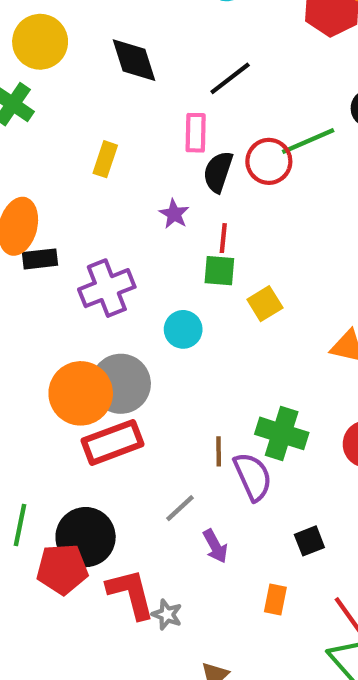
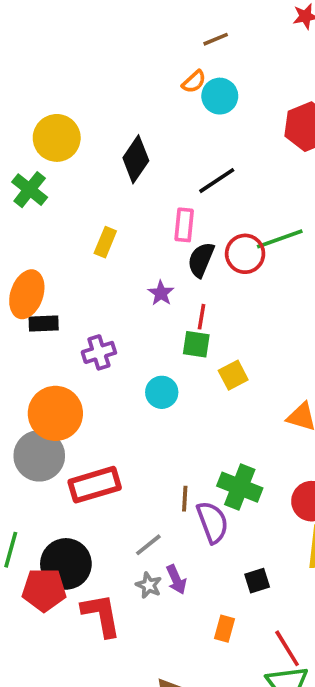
black diamond: (134, 60) -> (136, 159), turned 48
purple cross: (107, 288) -> (99, 352), size x0.7
gray circle: (121, 384) -> (39, 456), moved
orange circle: (81, 393) -> (55, 413), moved
gray star: (167, 615) -> (149, 585), moved

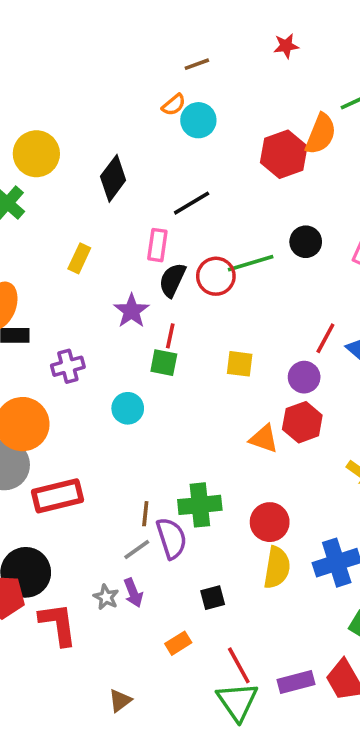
purple star: (161, 293) -> (131, 311), size x1.4
yellow square: (233, 375) -> (240, 364), moved, turned 32
green cross: (240, 487) -> (200, 505), turned -30
gray line: (148, 545) -> (137, 549), moved
orange rectangle: (224, 629) -> (178, 643), turned 40

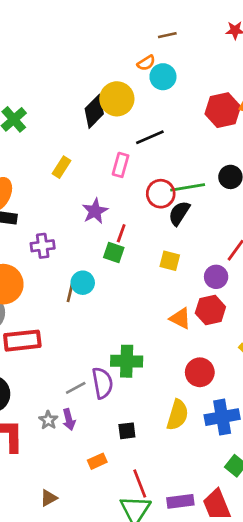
yellow circle: (36, 154) -> (117, 99), moved
black semicircle: (172, 280) -> (179, 213), moved
brown line: (145, 514) -> (70, 293), moved
red circle: (270, 522) -> (200, 372), moved

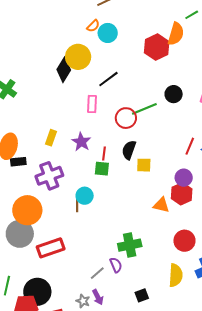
yellow rectangle: (62, 167) -> (51, 138), moved
black semicircle: (179, 213) -> (129, 150), moved
purple cross: (43, 246) -> (49, 176), size x1.5
purple circle: (216, 277) -> (184, 178), moved
purple semicircle: (102, 383) -> (116, 265), size x0.7

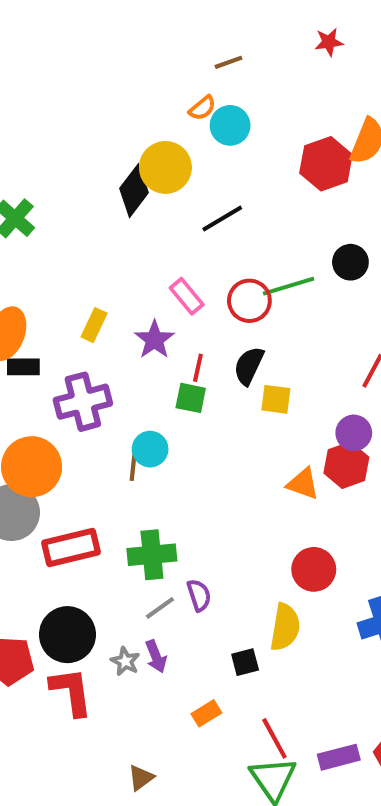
pink rectangle: (92, 104) -> (187, 296), moved, turned -48
red circle: (184, 241) -> (314, 569), moved
green cross: (130, 245) -> (152, 555), moved
yellow semicircle: (176, 275) -> (285, 627), moved
black circle: (37, 292) -> (67, 635), moved

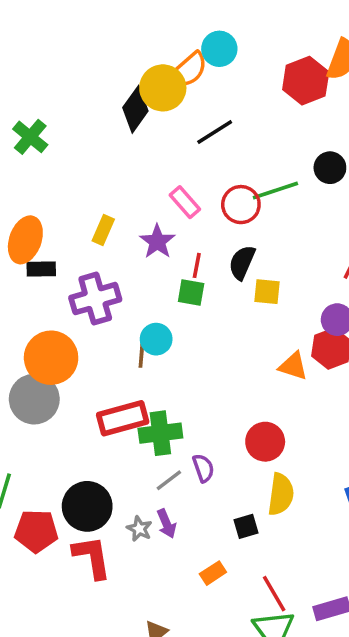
orange semicircle: (202, 108) -> (188, 70), moved, size x1.6
red rectangle: (71, 547) -> (123, 418), moved
red circle: (314, 569) -> (265, 442), moved

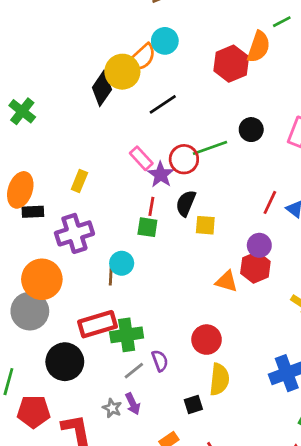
purple star: (157, 241) -> (161, 175), moved
black circle: (87, 506) -> (65, 362), moved

